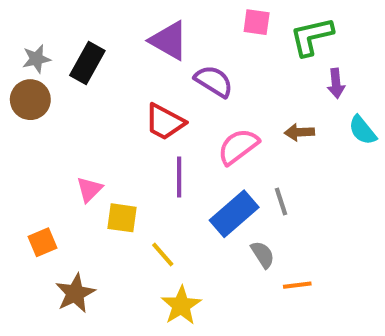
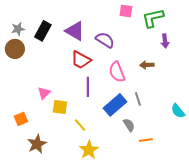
purple triangle: (169, 41) -> (75, 31), moved
cyan semicircle: (363, 130) -> (178, 111), moved
pink semicircle: (238, 146) -> (117, 72), turned -75

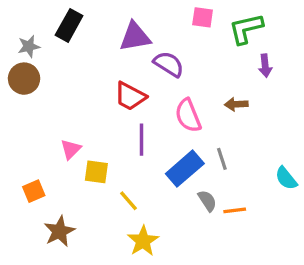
black rectangle: (43, 31) -> (69, 25), moved
purple triangle: (75, 31) -> (135, 37), moved, turned -40
orange line: (146, 140) -> (235, 210), moved

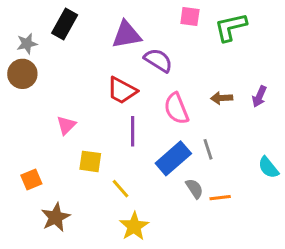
purple arrow: (265, 66) -> (259, 97), moved, turned 30
pink triangle: (71, 149) -> (66, 125), moved

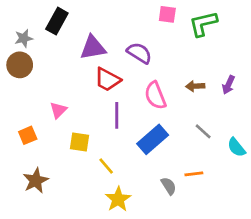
purple triangle: (127, 35) -> (93, 48), moved
gray line: (208, 149) -> (203, 131), moved, turned -30
orange square: (31, 180) -> (28, 135), moved
gray semicircle: (194, 189) -> (169, 186), moved
brown star: (56, 217) -> (36, 181), moved

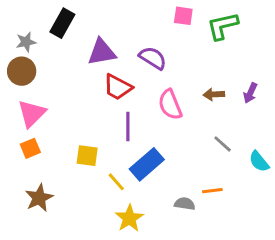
pink triangle: (58, 110) -> (32, 113), moved, size x1.5
blue rectangle: (153, 139) -> (147, 164), moved
gray semicircle: (169, 186) -> (185, 204), turned -48

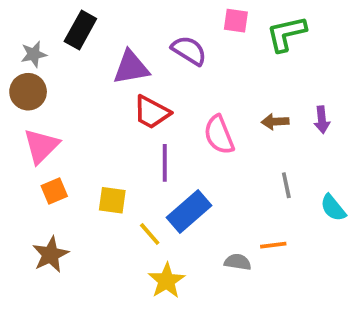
purple semicircle: (153, 58) -> (189, 51), moved
purple arrow: (250, 93) -> (322, 120), turned -30
gray line: (223, 144) -> (286, 185), turned 36
orange square: (30, 148) -> (54, 191), moved

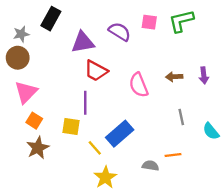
pink square: (236, 21) -> (149, 22), moved
purple line: (165, 163) -> (85, 103), moved
orange square: (54, 191) -> (34, 121), turned -35
brown star: (51, 255) -> (38, 148), moved

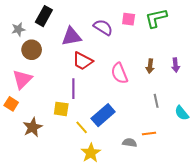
brown circle: (18, 58) -> (32, 50), moved
brown arrow: (174, 77) -> (150, 66), turned -80
orange square: (34, 121) -> (11, 104), moved

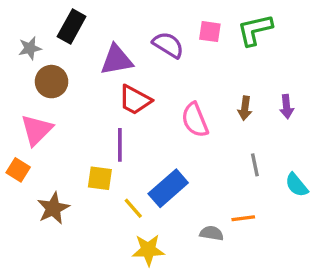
yellow star: (91, 153) -> (148, 250), turned 30

